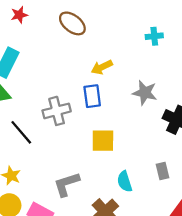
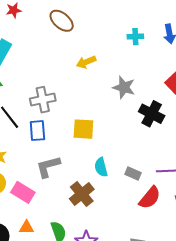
blue rectangle: (92, 96) -> (37, 131), moved
gray rectangle: (163, 171) -> (133, 174), moved, turned -56

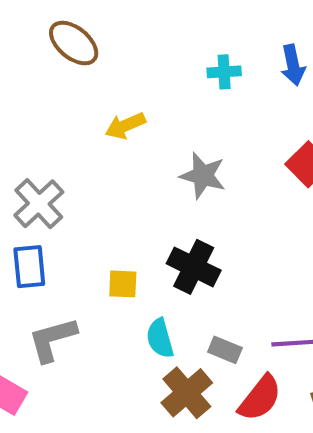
gray cross: (43, 100) -> (39, 204), turned -30
black cross: (152, 114) -> (194, 267), moved
yellow square: (83, 129) -> (123, 284), moved, size x0.7
brown cross: (82, 194) -> (187, 393), moved

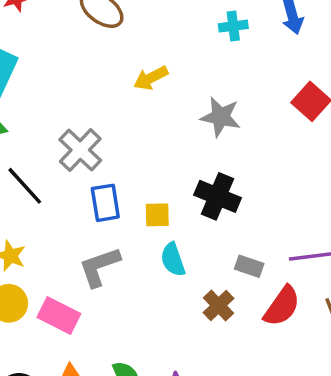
blue rectangle: (29, 267) -> (105, 203), moved
cyan semicircle: (160, 338) -> (173, 260), moved
brown cross: (187, 393) -> (219, 306), size x0.7

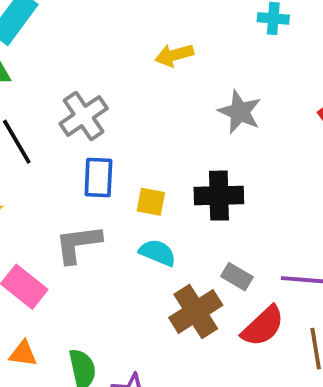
black cross: (218, 196) -> (219, 196), turned -36
cyan semicircle: (173, 260) -> (158, 253), turned 120
brown cross: (219, 306) -> (196, 311), size x1.5

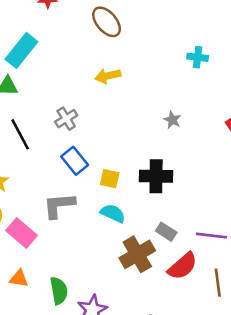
yellow arrow: (174, 55) -> (108, 76), moved
gray star: (240, 112) -> (172, 120), size x0.6
gray cross: (84, 116) -> (66, 119), size x0.7
blue rectangle: (98, 178) -> (75, 161), turned -44

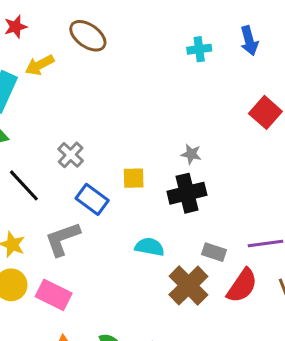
yellow arrow: (108, 76) -> (40, 65), moved
gray star: (172, 120) -> (191, 154), moved
yellow square: (110, 179) -> (134, 178), moved
gray L-shape: (59, 205) -> (62, 239), moved

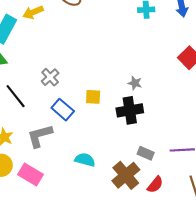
cyan semicircle: (150, 247) -> (85, 160), moved
red semicircle: (242, 286) -> (155, 185), moved, size x0.7

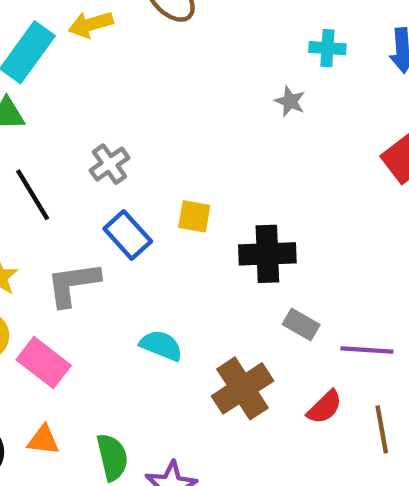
gray star: (135, 83) -> (290, 101), moved
gray rectangle: (146, 153) -> (301, 324), moved
red semicircle: (155, 185) -> (325, 407), moved

